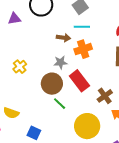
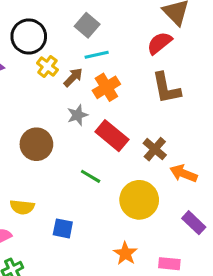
brown arrow: (63, 38) -> (73, 77), turned -40
yellow cross: (20, 67) -> (47, 66), moved
brown circle: (52, 84) -> (36, 144), moved

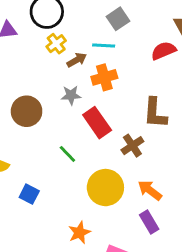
gray square: (87, 25) -> (118, 19), moved
brown L-shape: (166, 88) -> (155, 113), moved
orange arrow: (184, 173) -> (150, 190), moved

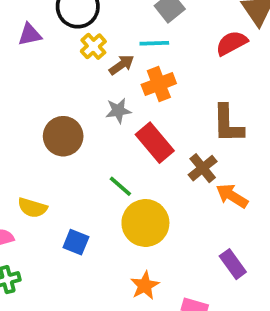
yellow circle: (105, 188) -> (145, 223), moved
orange arrow: (150, 190) -> (232, 196), moved

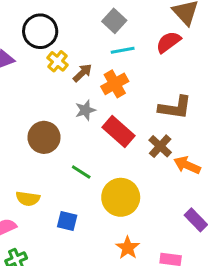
cyan line: (154, 43) -> (123, 50), moved
brown L-shape: (228, 124) -> (175, 108), turned -72
green line: (120, 186) -> (81, 172), moved

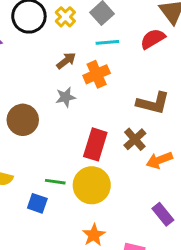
yellow cross: (58, 61) -> (65, 17), moved
red rectangle: (118, 131) -> (95, 144), moved, turned 60
orange arrow: (187, 165) -> (159, 160), turned -50
green line: (81, 172) -> (55, 182), moved, turned -30

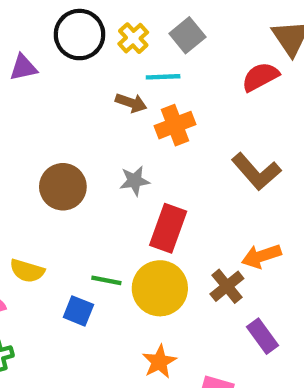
cyan line: (107, 42) -> (163, 77), moved
brown arrow: (66, 61) -> (131, 103), turned 54
gray star: (66, 97) -> (135, 181), moved
brown L-shape: (153, 103) -> (256, 172), turned 32
brown cross: (135, 139) -> (227, 286), moved

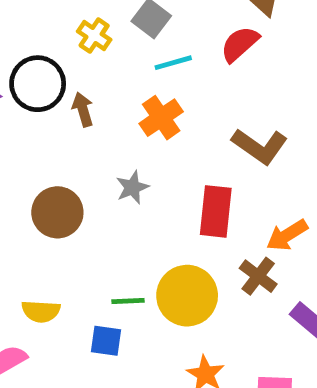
black circle: (79, 35) -> (38, 84), moved
cyan line: (163, 77) -> (173, 63), moved
brown arrow: (131, 103) -> (83, 109), moved, turned -112
red rectangle: (168, 228) -> (216, 211), moved

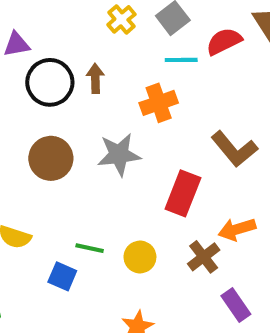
red semicircle: (240, 44) -> (224, 41), moved
black circle: (38, 84) -> (50, 82), moved
gray star: (132, 187) -> (119, 155), size x1.5
yellow circle: (187, 296) -> (140, 257), size x0.6

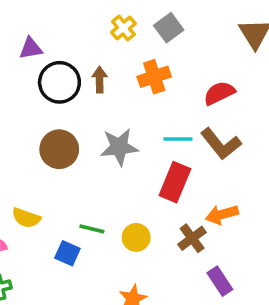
red semicircle: (224, 41) -> (219, 93), moved
cyan line: (181, 60) -> (178, 139), moved
orange cross: (159, 103) -> (154, 77), moved

